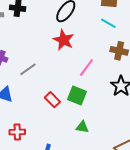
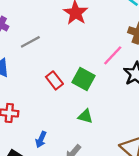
pink line: (86, 68) -> (113, 55), moved

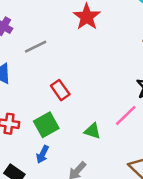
pink line: (113, 55) -> (126, 115), moved
green square: (84, 79) -> (46, 125), moved, turned 30

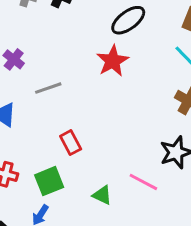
pink line: (126, 115) -> (143, 182), turned 65

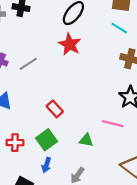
gray line: (48, 88) -> (28, 64), moved

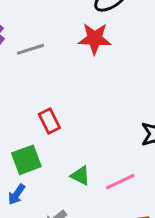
red star: (70, 44) -> (95, 39), turned 30
pink line: (113, 124) -> (120, 182), moved, turned -55

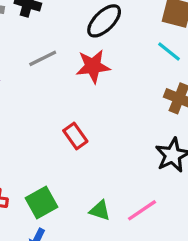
gray line: (30, 49) -> (43, 58), moved
red rectangle: (49, 121) -> (75, 136), moved

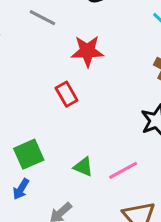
gray line: (43, 58) -> (42, 18), turned 48
red star: (93, 66) -> (87, 51), moved

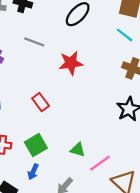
red rectangle: (67, 94) -> (41, 102), moved
pink line: (123, 170) -> (100, 163), moved

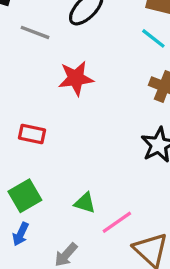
gray line: (34, 42) -> (35, 32), moved
red rectangle: (41, 102) -> (32, 134), turned -42

